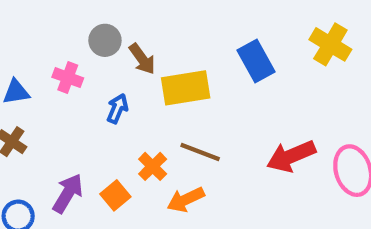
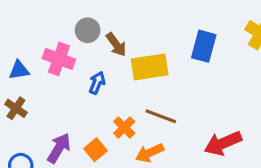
blue rectangle: (256, 61) -> (204, 46), turned 44
pink cross: (68, 78) -> (59, 59), size x1.4
red arrow: (291, 156) -> (223, 143), moved

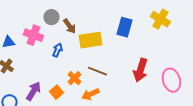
red arrow: (223, 143) -> (140, 70), moved, turned -50

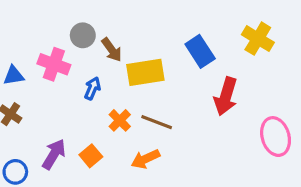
blue rectangle: (124, 27) -> (200, 51), turned -48
red arrow: (140, 70) -> (226, 96), moved
orange cross: (74, 78) -> (120, 120), moved

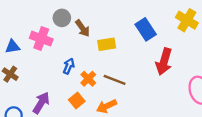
yellow rectangle: (145, 72) -> (107, 44), size x0.7
blue arrow: (92, 88) -> (69, 66), moved
orange square: (91, 156) -> (77, 100), moved

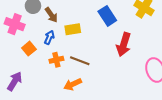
blue arrow: (69, 66) -> (49, 37), moved
orange cross: (88, 79) -> (56, 60), turned 32
orange square: (77, 100) -> (29, 49), moved

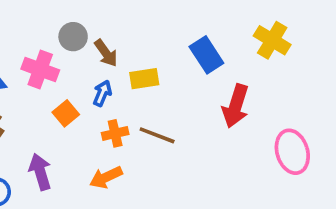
purple arrow: (15, 81) -> (40, 172), turned -48
orange arrow: (73, 84) -> (106, 177), moved

